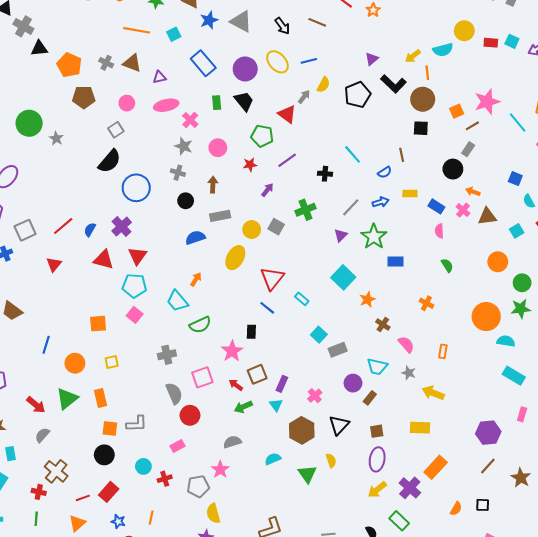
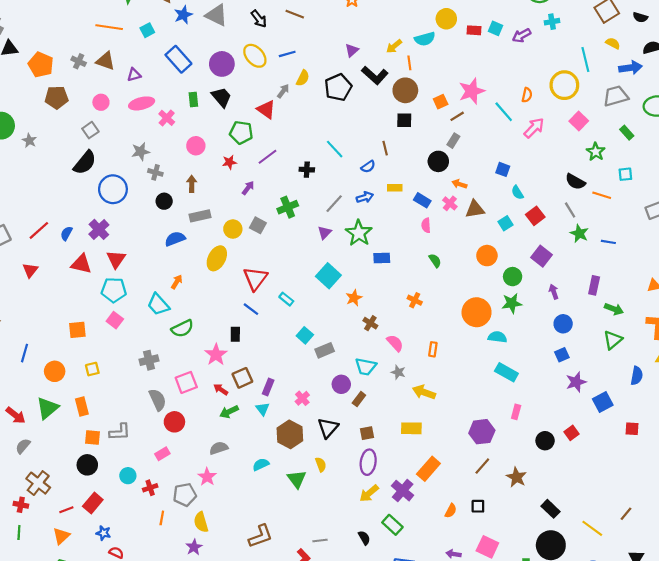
gray star: (184, 146) -> (141, 152), moved, turned -30
orange line: (151, 518) -> (162, 518), moved

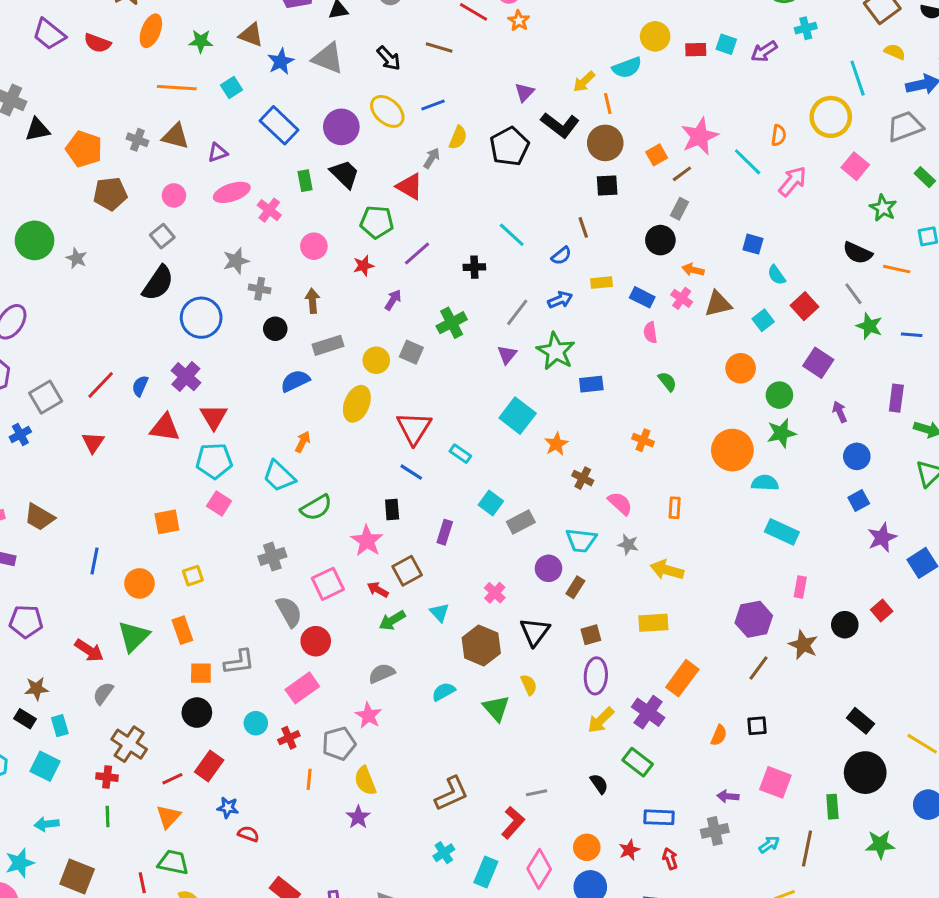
purple rectangle: (268, 387) -> (445, 532), moved
pink rectangle: (162, 454) -> (302, 688), size x1.5
brown star: (516, 477) -> (803, 645), moved

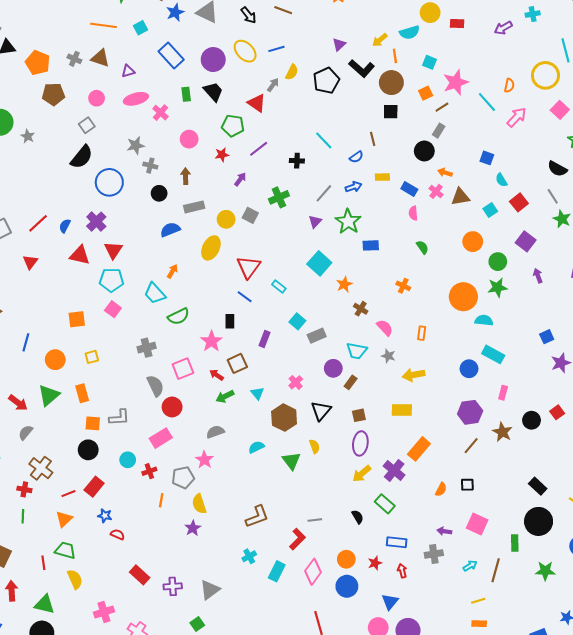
cyan square: (726, 44) -> (430, 62), moved
blue circle: (857, 456) -> (469, 369), moved
yellow arrow: (667, 570) -> (413, 375), turned -30

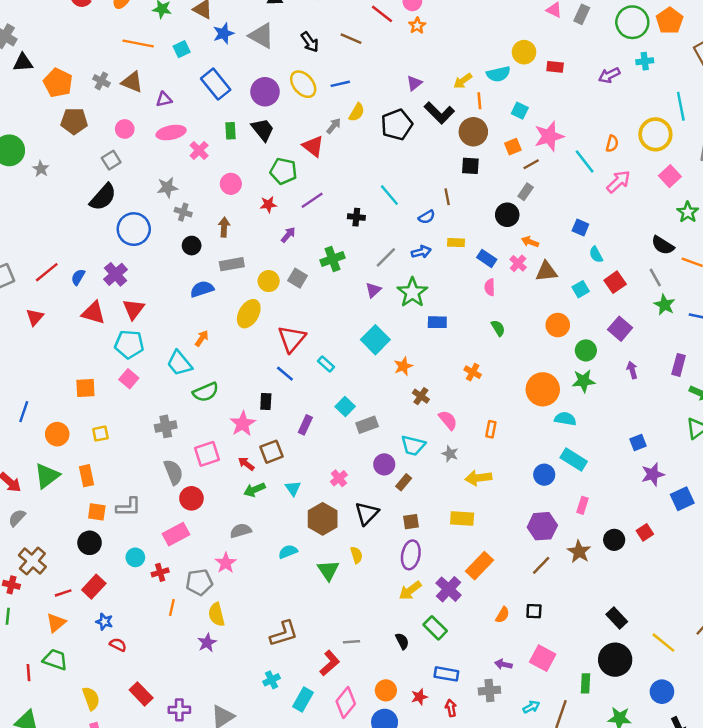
yellow semicircle: (75, 579) -> (91, 698), moved

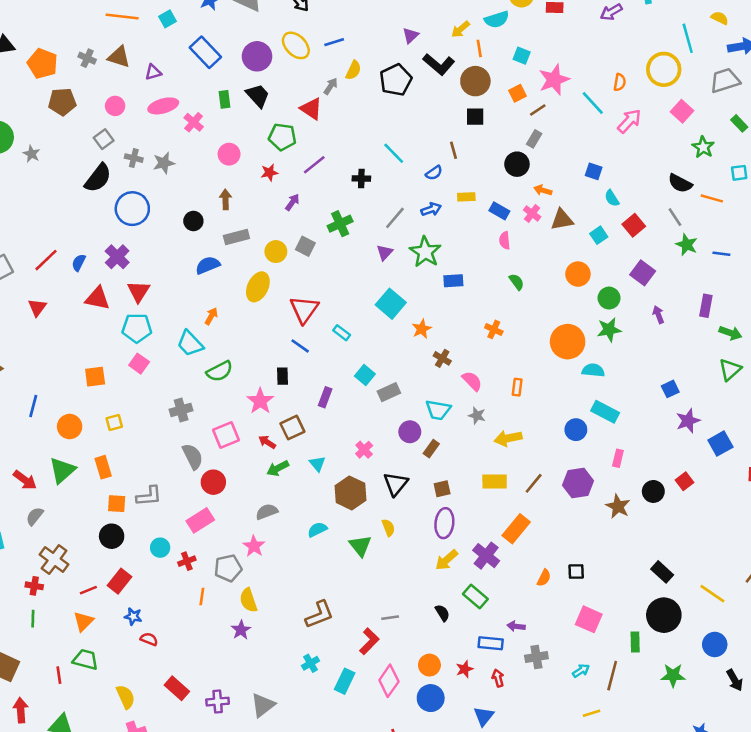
gray cross: (183, 212) -> (134, 158), moved
brown line: (541, 565) -> (534, 483), moved
purple arrow: (503, 664) -> (516, 626), moved

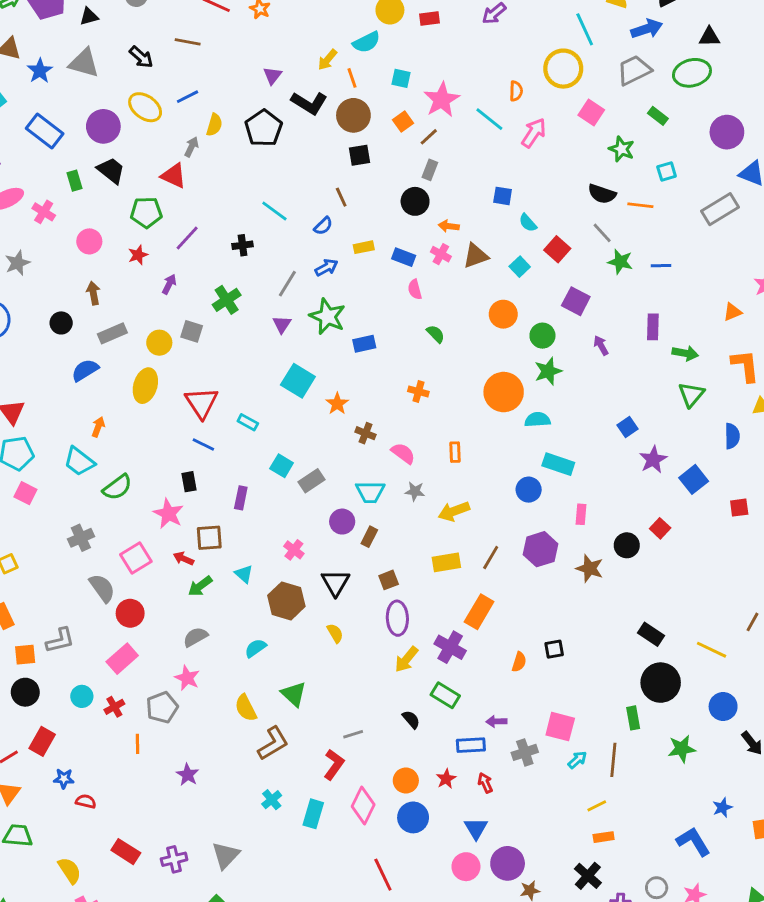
brown square: (292, 428) -> (209, 538), turned 30
green triangle: (360, 546) -> (294, 694), moved
yellow semicircle: (248, 600) -> (246, 708), moved
pink square: (589, 619) -> (560, 727), moved

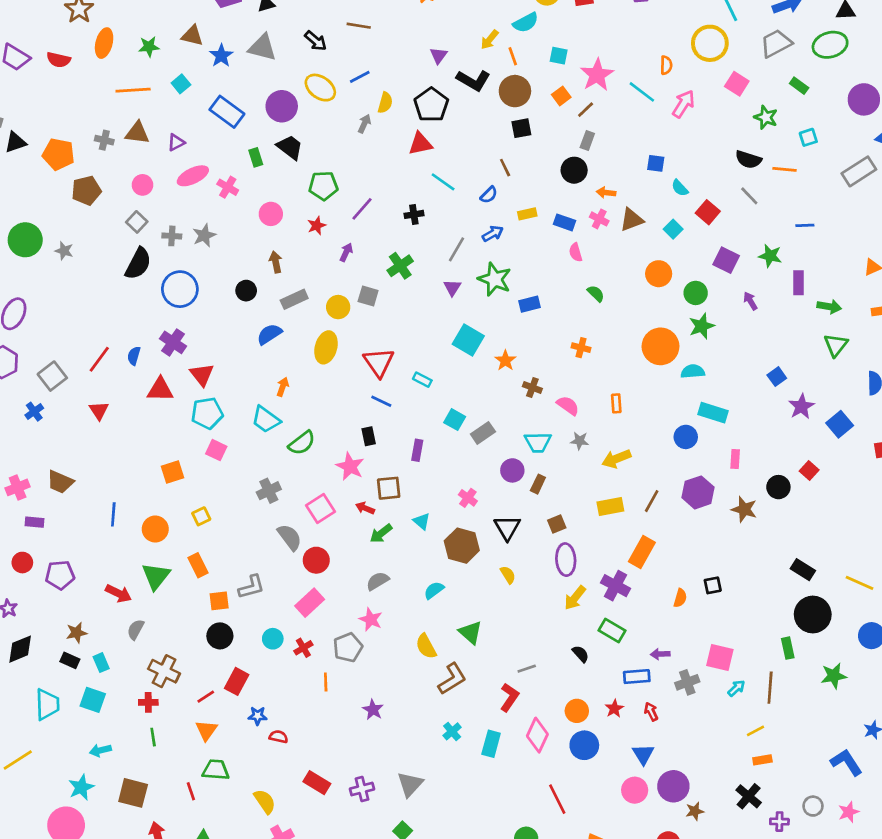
red triangle: (174, 176) -> (420, 144), moved, turned -35
green star: (620, 262) -> (770, 256), moved

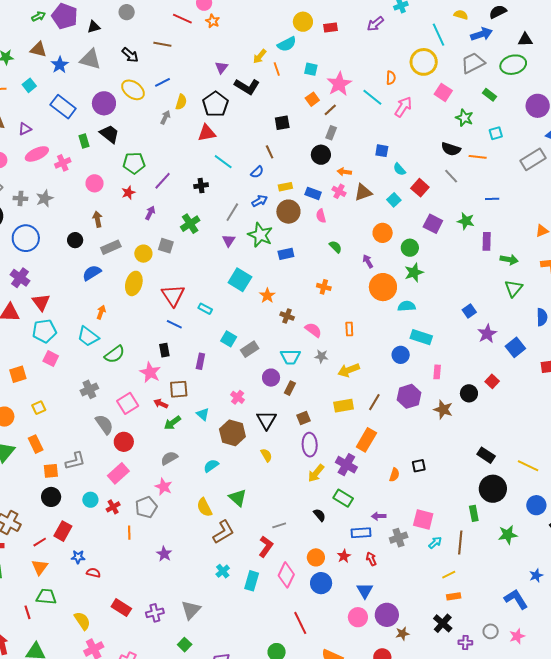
brown circle: (515, 91) -> (288, 212), moved
pink cross: (228, 187) -> (63, 163), turned 35
purple arrow: (750, 301) -> (368, 261), moved

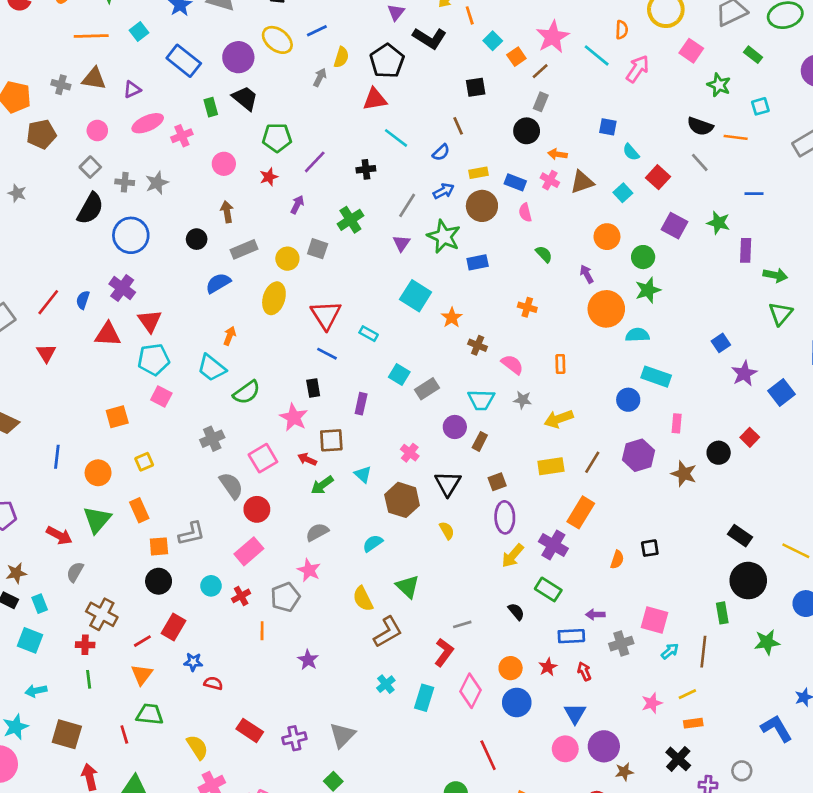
cyan square: (311, 69) -> (493, 41), moved, turned 32
pink star: (517, 636) -> (652, 703), moved

